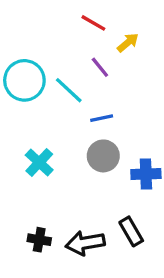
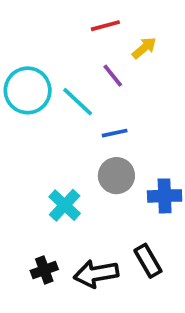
red line: (93, 23) -> (105, 26), turned -45
cyan cross: (39, 163) -> (65, 205), moved
black cross: (39, 240) -> (44, 270), turned -30

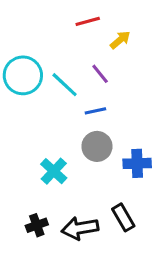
purple line: (113, 76) -> (100, 74), moved

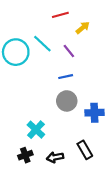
cyan line: (65, 85) -> (42, 44), moved
cyan cross: (54, 171) -> (36, 130), moved
black arrow: (80, 228) -> (55, 157), size x0.7

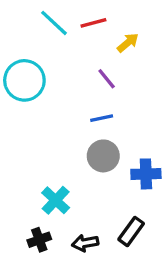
cyan line: (42, 44) -> (54, 23), moved
black rectangle: (85, 150) -> (131, 231), turned 66

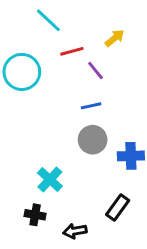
red line: (93, 23) -> (72, 51), moved
black cross: (39, 240) -> (35, 215), turned 30
black arrow: (85, 243) -> (75, 231), moved

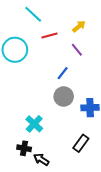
purple line: (96, 70) -> (77, 50), moved
blue line: (91, 106) -> (63, 73), turned -40
black arrow: (75, 231) -> (41, 159), moved, turned 42

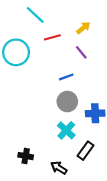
blue line: (63, 73) -> (66, 77), turned 32
cyan cross: (34, 124) -> (66, 130), moved
black arrow: (41, 159) -> (59, 168), moved

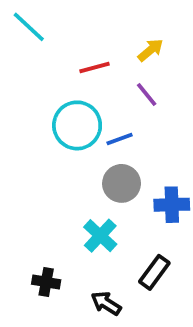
cyan line: (35, 15) -> (29, 27), moved
cyan circle: (16, 52) -> (77, 125), moved
cyan cross: (66, 130) -> (100, 236), moved

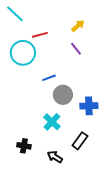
red line: (94, 67) -> (40, 35), moved
cyan circle: (77, 125) -> (23, 53), moved
blue line: (120, 139) -> (49, 78), moved

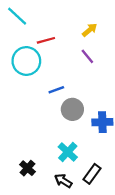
cyan cross: (52, 122) -> (68, 152), moved
black rectangle: (80, 141) -> (92, 174), moved
black cross: (24, 146) -> (27, 168), turned 32

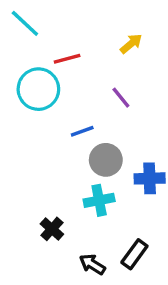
purple line: (87, 56) -> (121, 98), moved
cyan cross: (68, 152) -> (99, 200), moved, turned 36
black cross: (27, 168) -> (52, 229), moved

